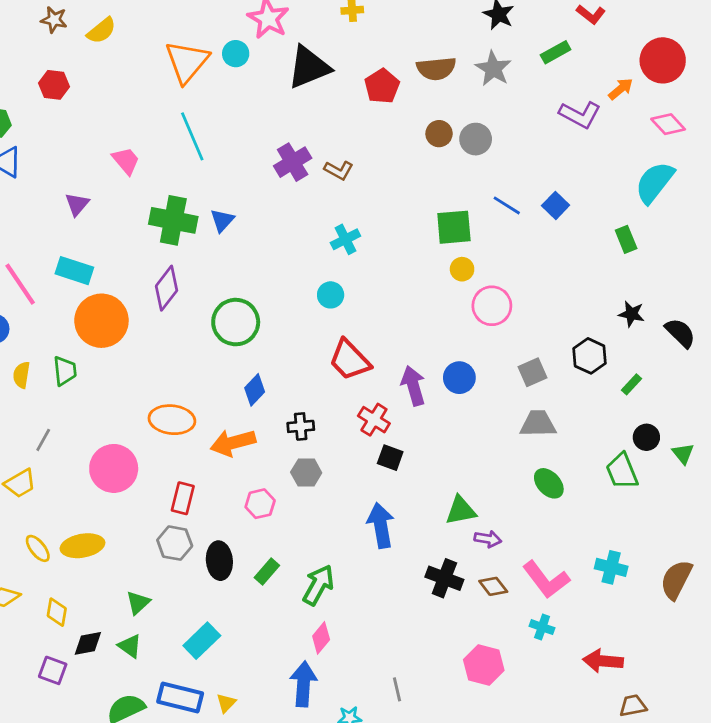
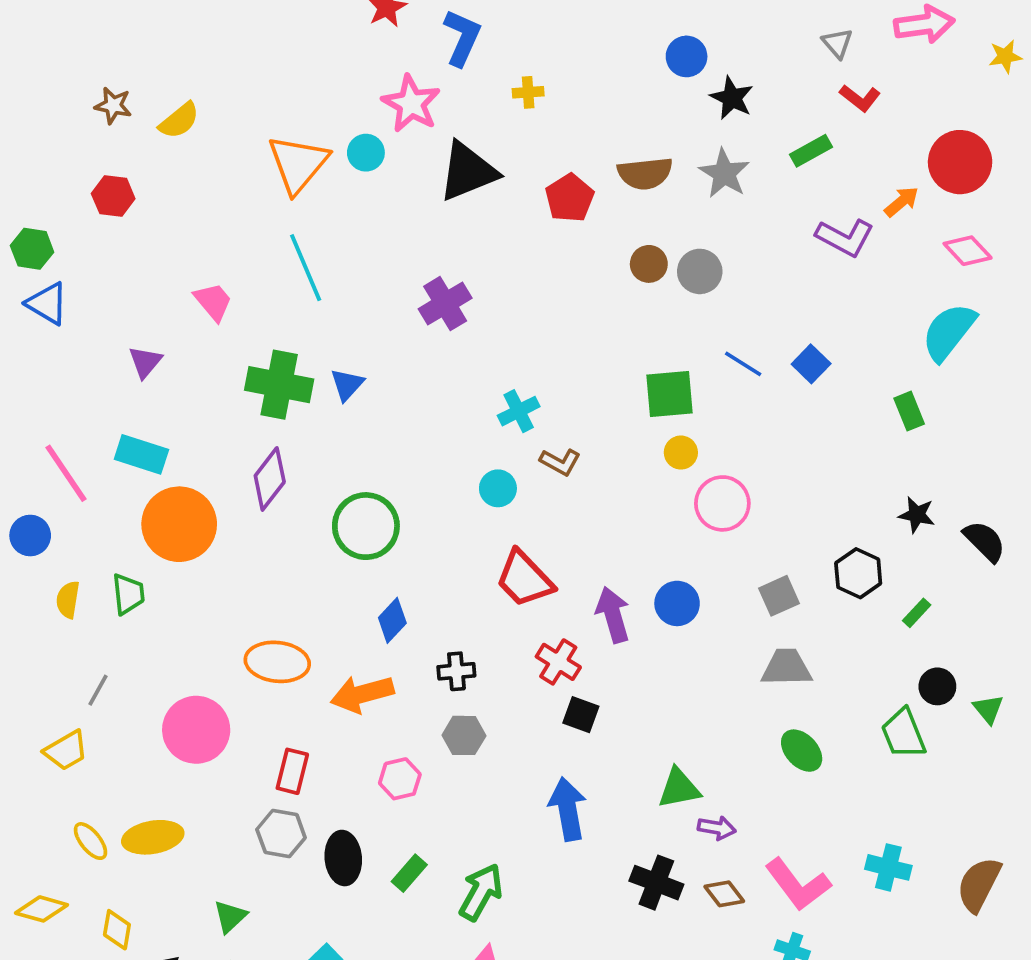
brown L-shape: (339, 170) -> (560, 462), moved

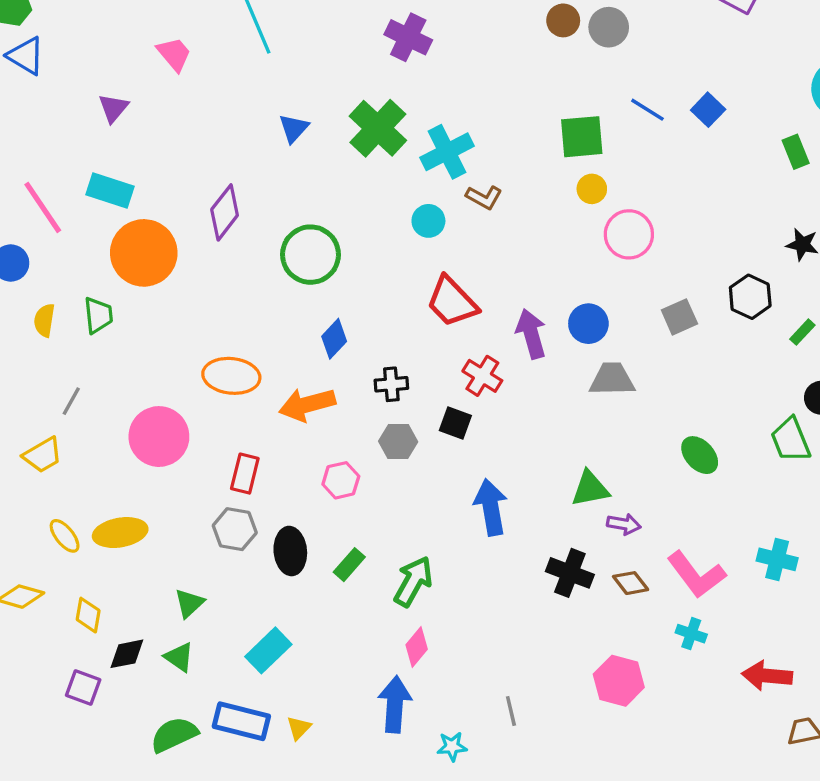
purple cross: (445, 304) -> (408, 37), moved, turned -33
green cross: (279, 385) -> (378, 128), moved, turned 32
cyan cross: (519, 411) -> (447, 152), size x1.4
gray trapezoid: (786, 668) -> (612, 379), moved
black square: (581, 715) -> (455, 423), moved

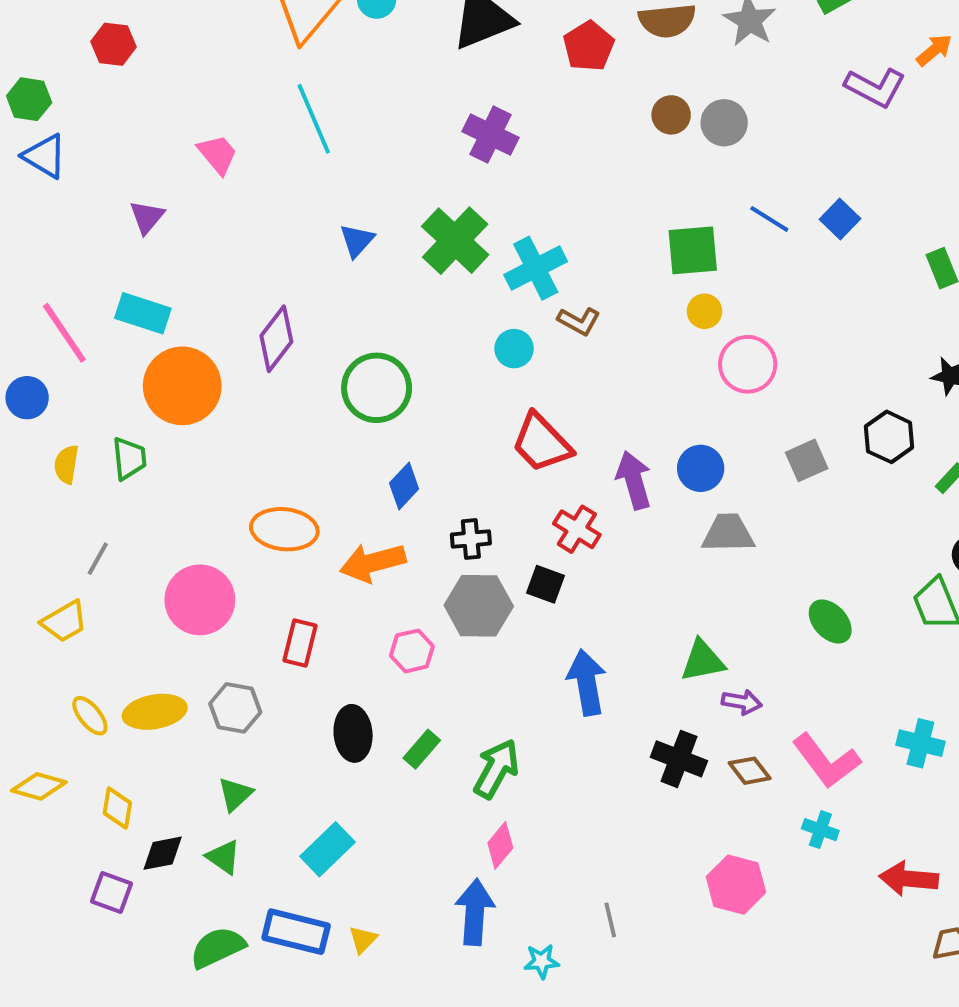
gray hexagon: (398, 442) -> (479, 606), size x1.5
gray hexagon: (235, 529) -> (235, 708), moved

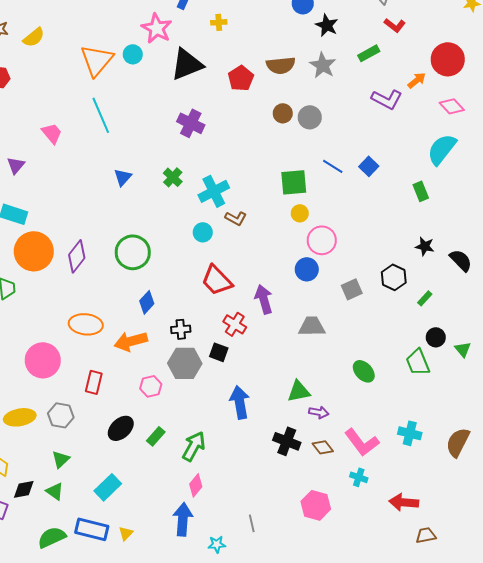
green cross: (455, 241) -> (173, 177), size x0.6
purple diamond: (276, 339) -> (77, 256), moved
blue circle: (701, 468) -> (307, 269), moved
black ellipse: (353, 733) -> (121, 428), turned 52

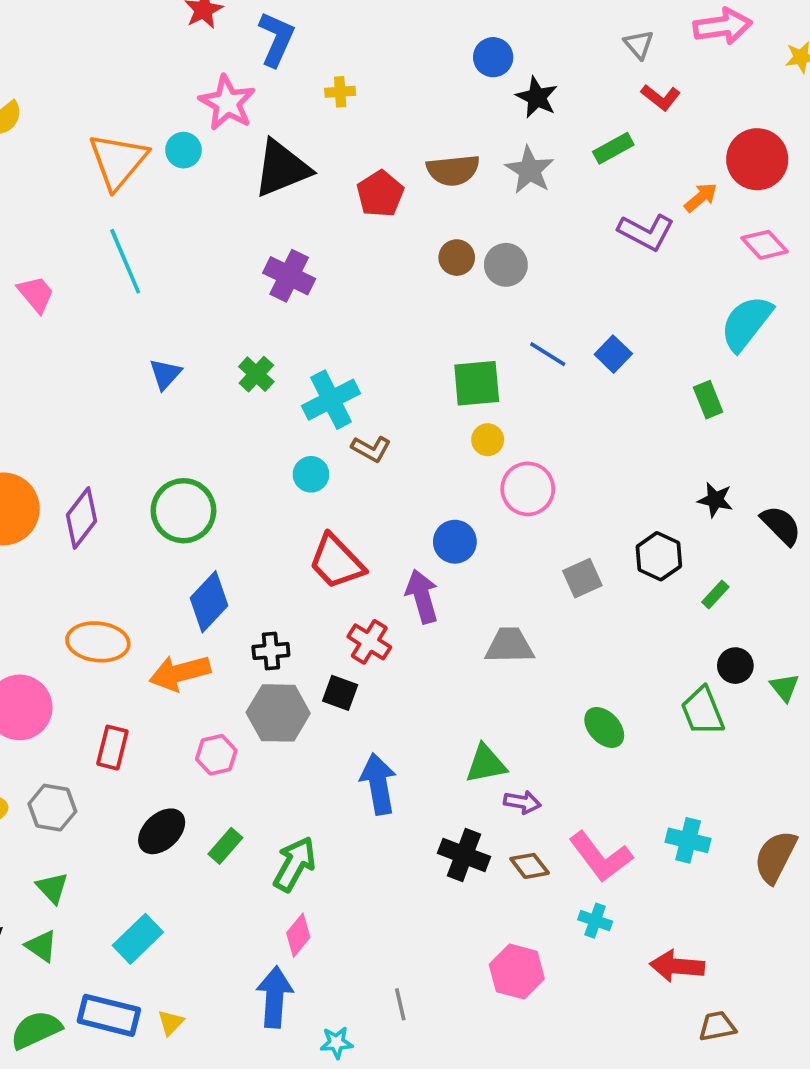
blue circle: (307, 269) -> (455, 542), moved
blue diamond: (147, 302) -> (209, 602), size x1.4
green triangle: (61, 459) -> (52, 888), turned -30

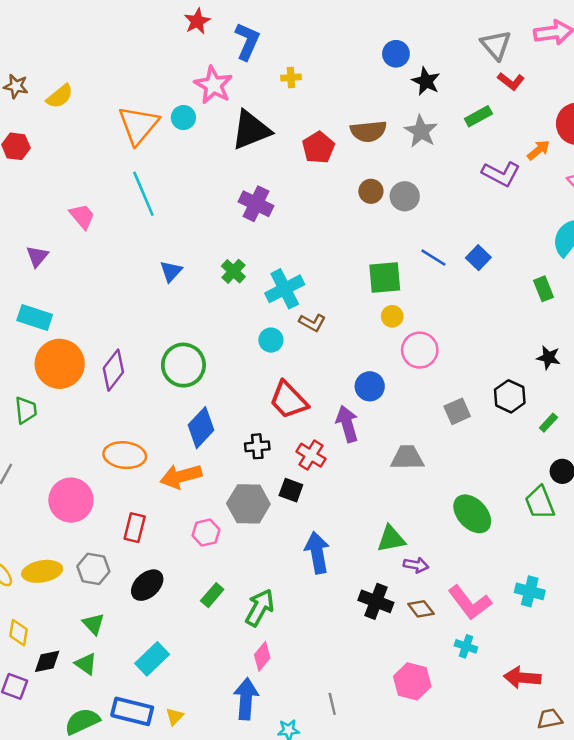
gray triangle: (639, 44) -> (496, 45), size x1.5
black cross: (271, 651) -> (257, 446), moved
green ellipse: (604, 727) -> (472, 514), size x1.4
black ellipse: (162, 831) -> (147, 585), moved

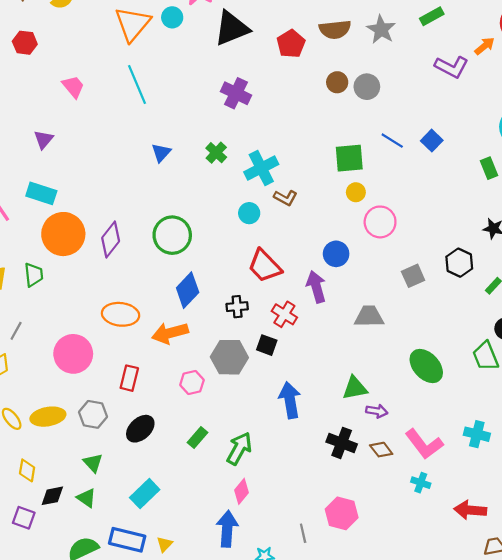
pink trapezoid: (82, 216) -> (73, 87), moved
pink hexagon: (412, 681) -> (342, 513), moved

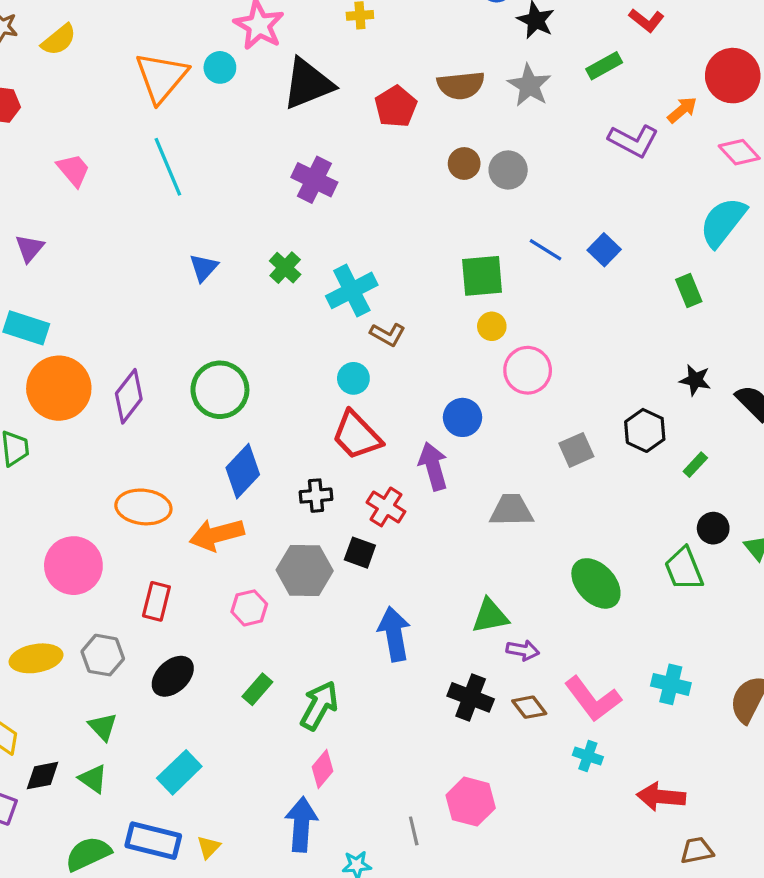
cyan circle: (249, 213) -> (353, 378), moved

